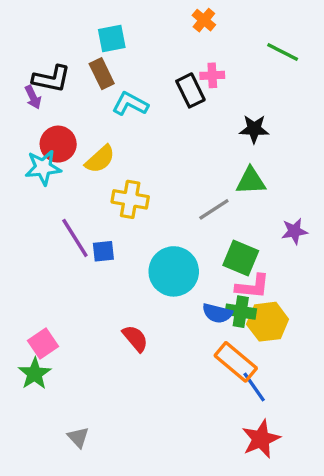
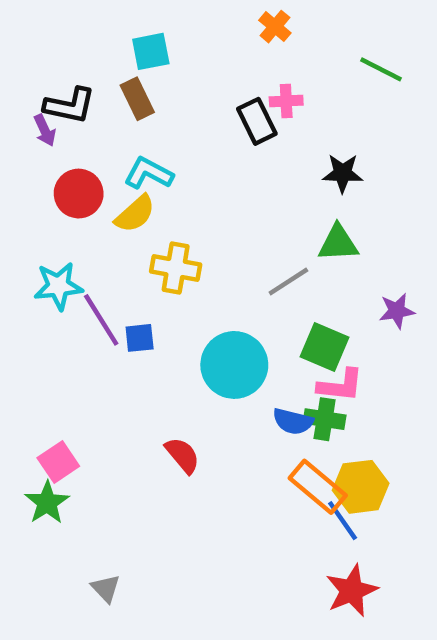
cyan L-shape: (130, 104) -> (149, 173), moved
cyan star: (43, 168) -> (58, 286), moved
yellow hexagon: (268, 322) -> (361, 487), moved

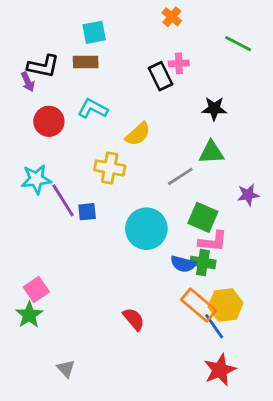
brown rectangle: (137, 99) -> (86, 62), turned -65
yellow semicircle: (135, 214) -> (138, 134), moved
red semicircle: (182, 455) -> (134, 319), moved

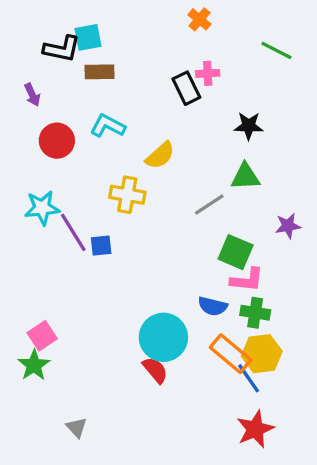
cyan square: (94, 32) -> (88, 37), moved
black L-shape: (43, 66) -> (62, 49), moved
cyan circle: (146, 229) -> (163, 337), moved
green cross: (203, 263) -> (255, 313), moved

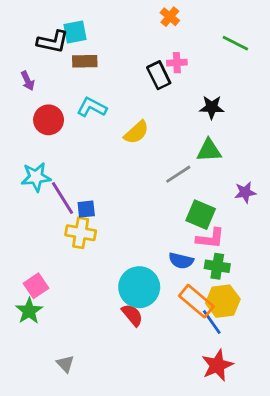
yellow cross: (127, 195) -> (81, 233), moved

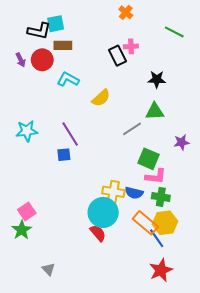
red circle: (49, 120) -> (42, 60), moved
purple line: (62, 198) -> (70, 134), moved
yellow cross: (81, 233) -> (113, 192), moved

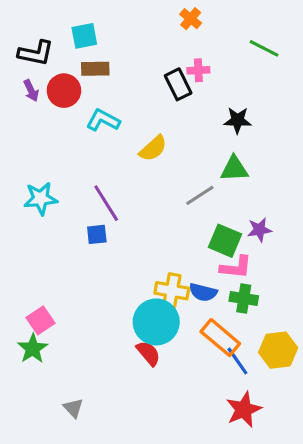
black L-shape: (39, 31) -> (36, 53), moved
purple star: (181, 142) -> (259, 230), moved
yellow hexagon: (165, 223) -> (278, 350), moved

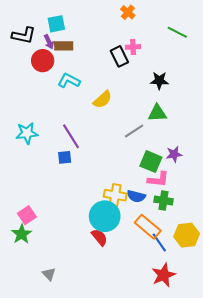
purple arrow: (31, 91) -> (49, 42), moved

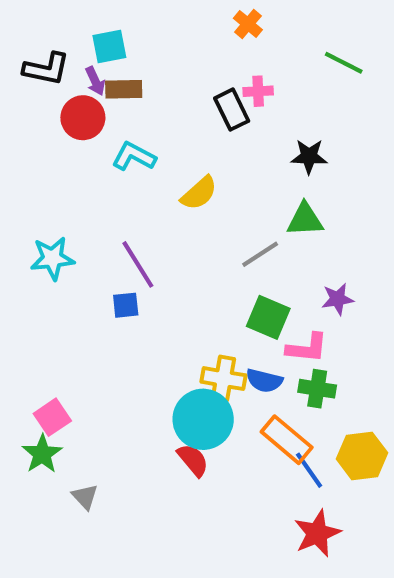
green square: (151, 162) -> (268, 317), moved
gray triangle: (49, 274) -> (85, 497), moved

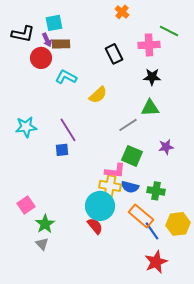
pink cross: (258, 91) -> (149, 45), moved, size x1.5
pink L-shape: (307, 348) -> (115, 171), moved
green star: (42, 454) -> (45, 224), moved

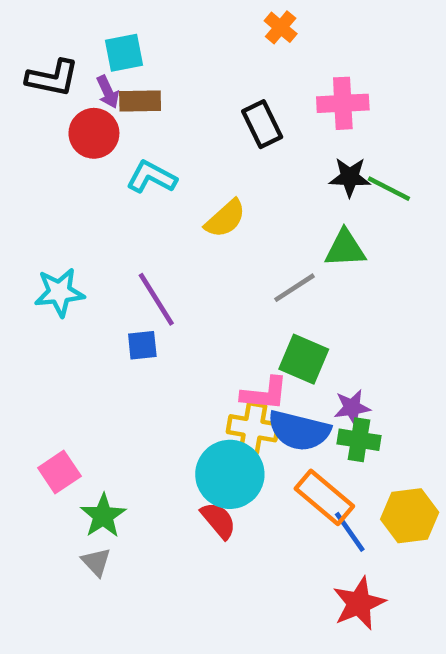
green line: (169, 31) -> (389, 189), moved
purple star: (166, 147) -> (352, 408), moved
blue semicircle: (130, 187) -> (299, 431), size x1.5

